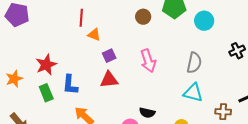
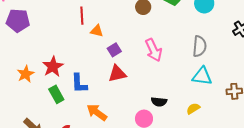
orange star: (14, 79) -> (26, 74), moved

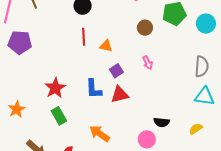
orange triangle: (97, 31) -> (106, 46), moved
pink arrow: (154, 50) -> (148, 63), moved, size x0.6
orange star: (26, 74) -> (17, 109), moved
blue L-shape: (79, 83) -> (94, 89), moved

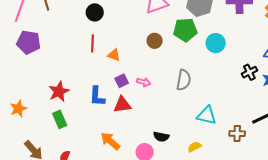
pink arrow: (148, 63) -> (144, 82), moved, turned -56
gray semicircle: (202, 66) -> (184, 80), moved
orange arrow: (100, 134) -> (110, 141), moved

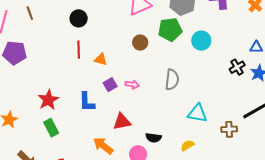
red triangle: (122, 105) -> (122, 122), moved

